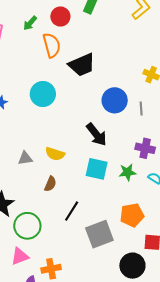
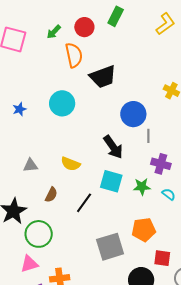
gray line: (141, 108) -> (148, 136), moved
gray triangle: (25, 158) -> (30, 165), moved
brown semicircle: (50, 184) -> (51, 195), moved
black line: (72, 211) -> (84, 203), moved

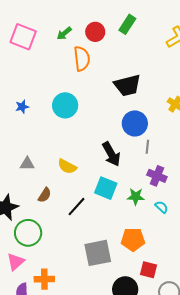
black trapezoid: (103, 77) -> (127, 85), moved
pink triangle: (29, 264) -> (16, 262), turned -30

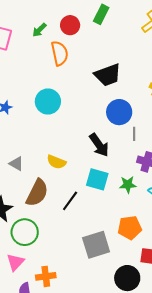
gray triangle: (27, 164) -> (16, 164), turned 35
brown semicircle: (45, 195) -> (37, 193), size x1.8

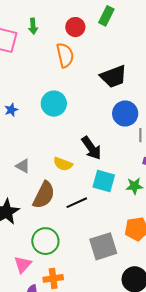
green arrow: (39, 30) -> (33, 26), moved, turned -49
black arrow: (99, 145) -> (91, 148), moved
black line: (70, 201) -> (77, 203), turned 30
green circle: (25, 232) -> (45, 241), moved

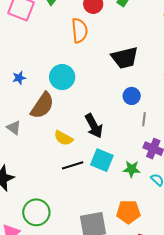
blue circle: (125, 113) -> (132, 96), size x0.7
gray triangle: (23, 166) -> (14, 128), moved
brown semicircle: (44, 195) -> (42, 105), moved
black line: (77, 203) -> (73, 165), moved

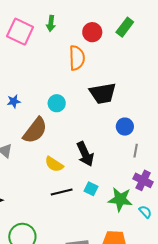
black trapezoid: (125, 58) -> (103, 93), moved
cyan circle: (62, 77) -> (57, 103), size x0.7
cyan square: (102, 160) -> (91, 189), size x0.6
green star: (132, 169) -> (120, 199), size x1.4

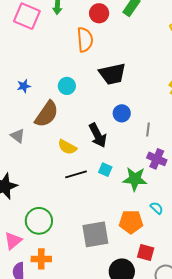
blue circle: (125, 127) -> (122, 113), moved
cyan semicircle: (145, 212) -> (157, 208), moved

